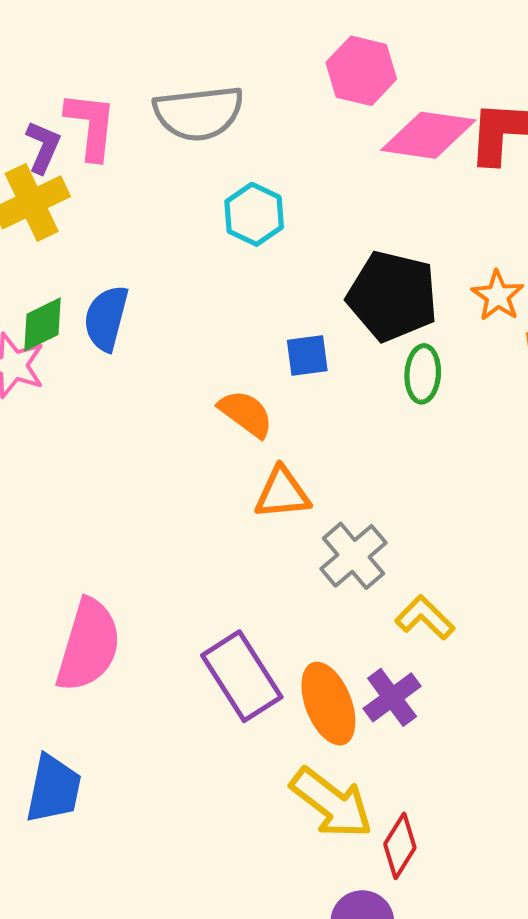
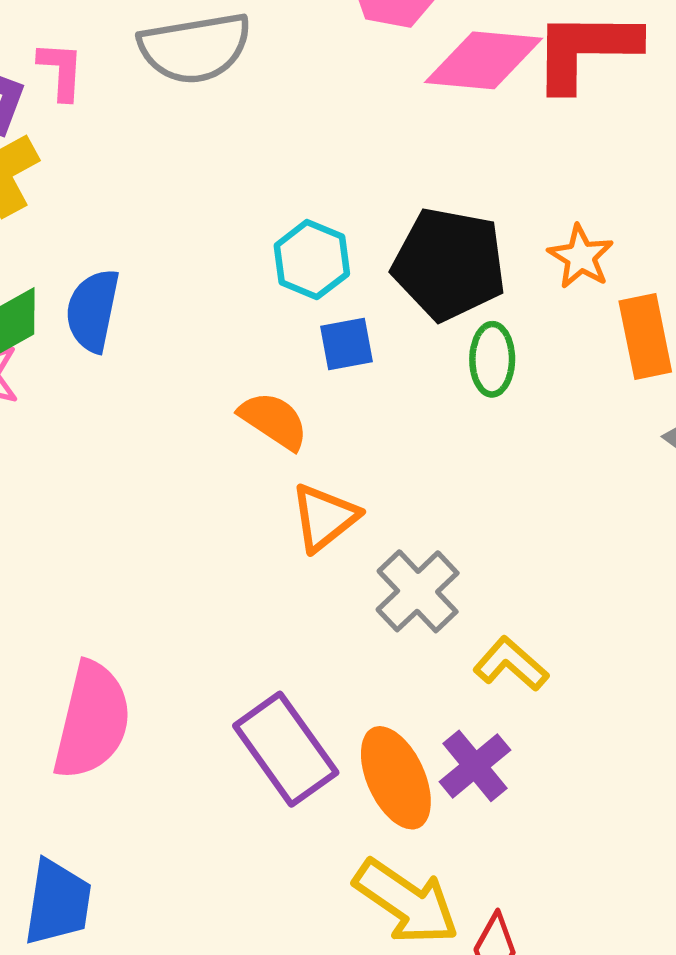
pink L-shape: (91, 126) -> (61, 71), size x0.7
cyan hexagon: (254, 214) -> (312, 260), moved
orange triangle: (282, 493) -> (324, 517), turned -30

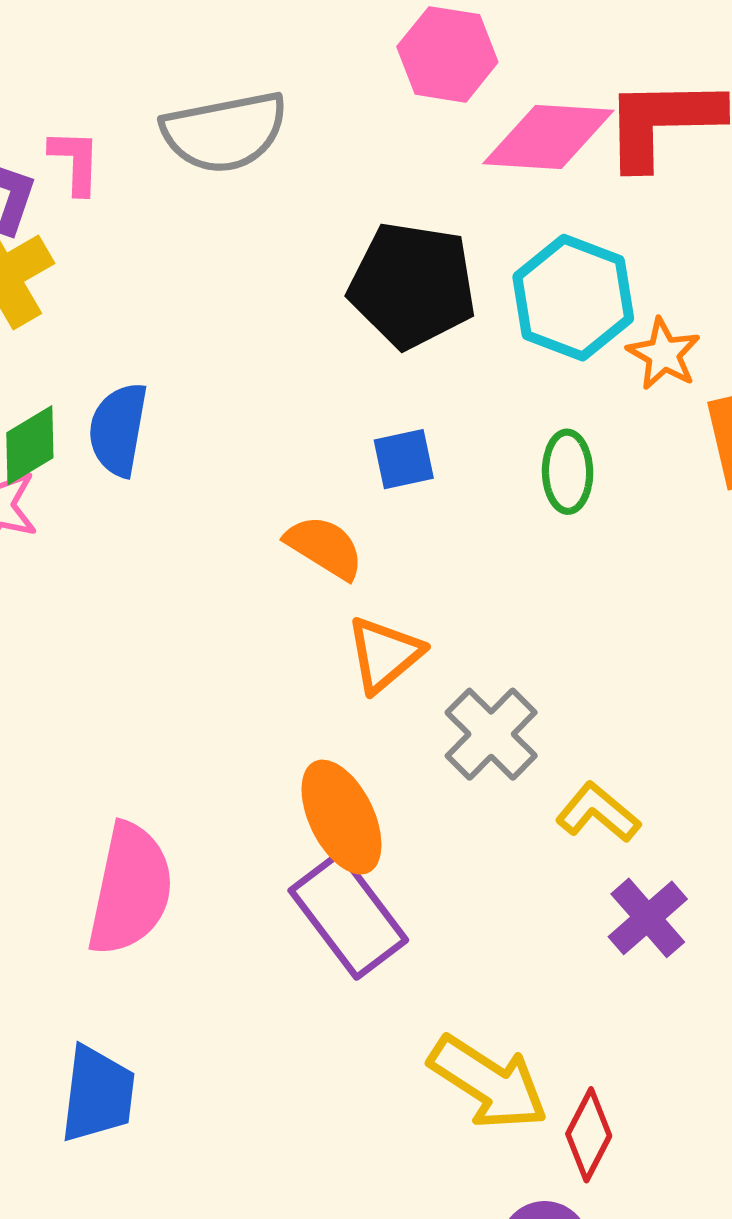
cyan hexagon: (312, 260) -> (573, 298), moved, size x1.4
black pentagon: (449, 264) -> (412, 285), moved
purple cross: (475, 766) -> (648, 918), moved
orange ellipse: (396, 778) -> (341, 817), moved

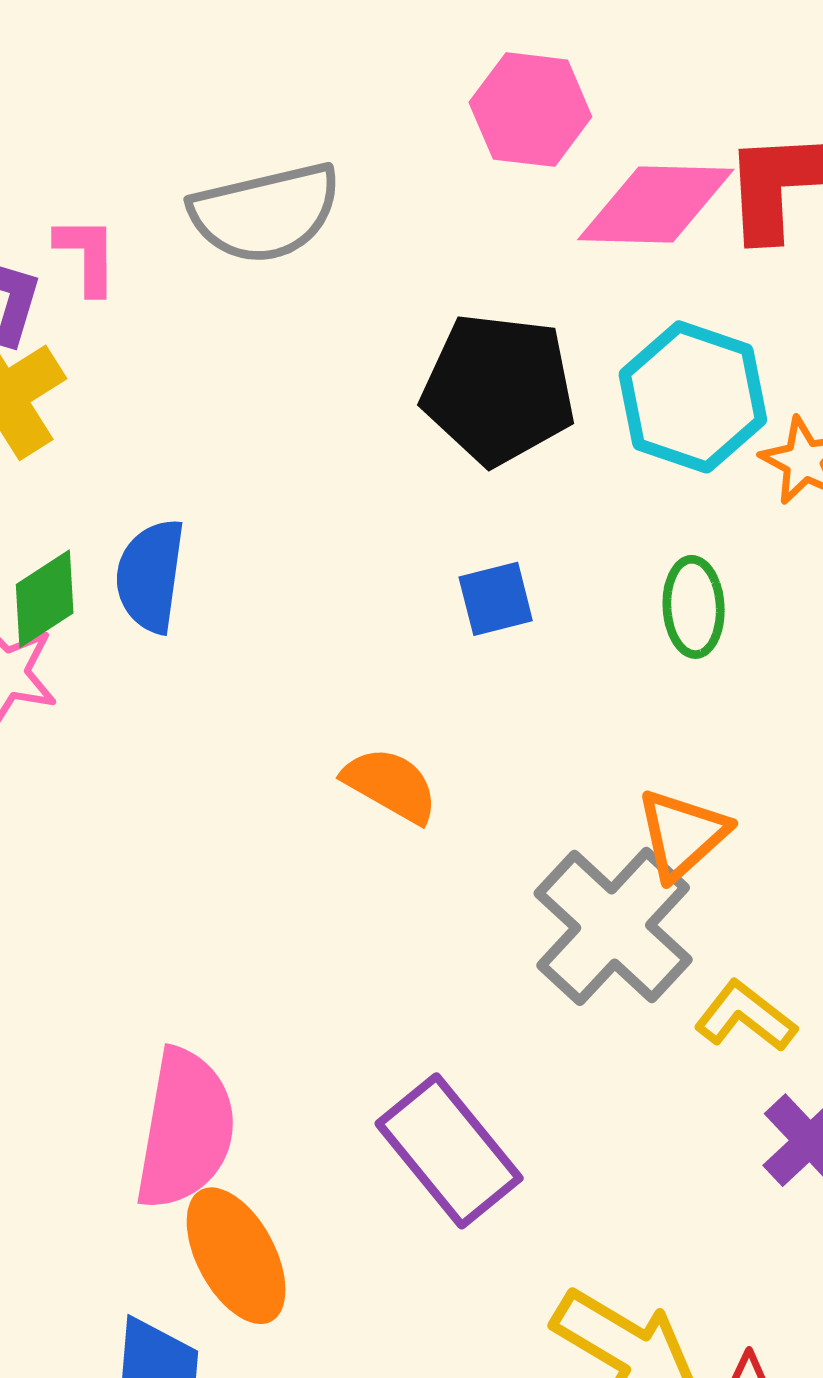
orange semicircle: (325, 547) -> (391, 785), moved
orange triangle: (384, 654) -> (682, 834), moved
gray cross: (491, 734) -> (613, 926), size x1.4
orange ellipse: (341, 817) -> (236, 1256), moved

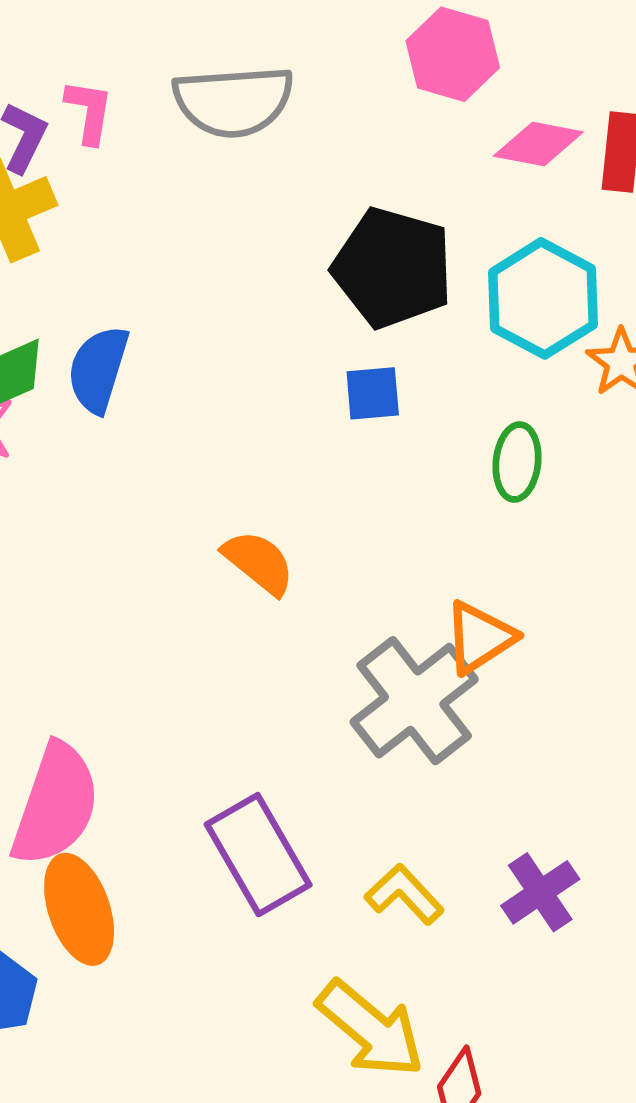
pink diamond: (656, 205) -> (538, 144), size x0.7
blue square: (496, 599) -> (373, 393), moved
yellow L-shape: (745, 1016) -> (404, 894), moved

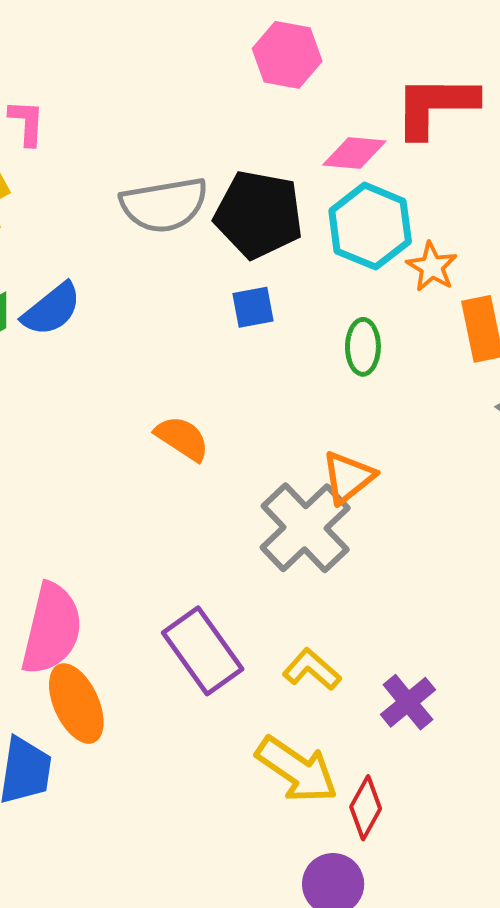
gray semicircle: (233, 101) -> (164, 205), moved
pink diamond: (538, 144) -> (354, 153), moved
blue semicircle: (98, 369) -> (52, 309), turned -140
purple cross: (540, 892) -> (408, 702), moved

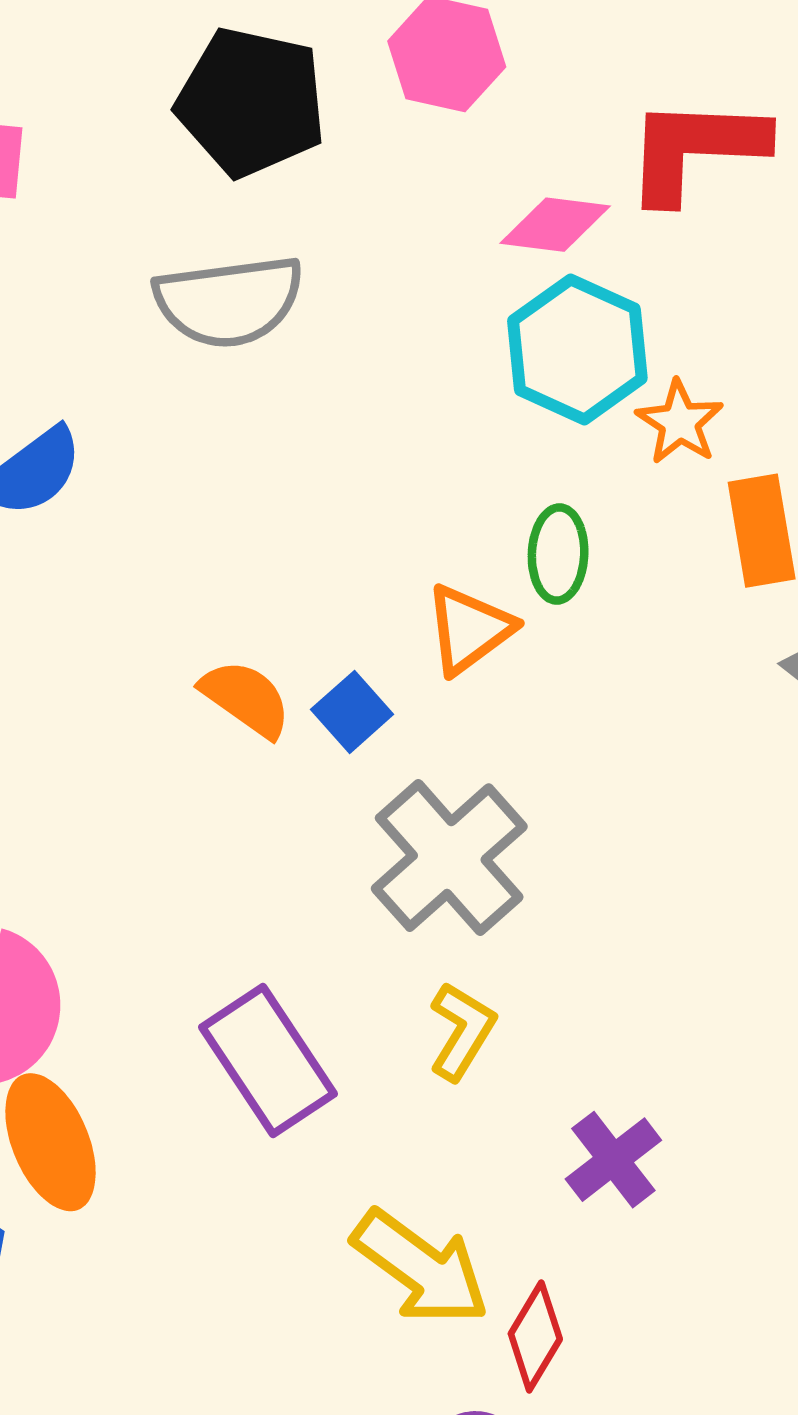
black pentagon: (259, 214) -> (251, 102), moved
blue square: (253, 307) -> (352, 712), moved, turned -33
orange triangle: (348, 477) -> (469, 629), moved
yellow L-shape: (312, 669) -> (462, 1031), moved, turned 78

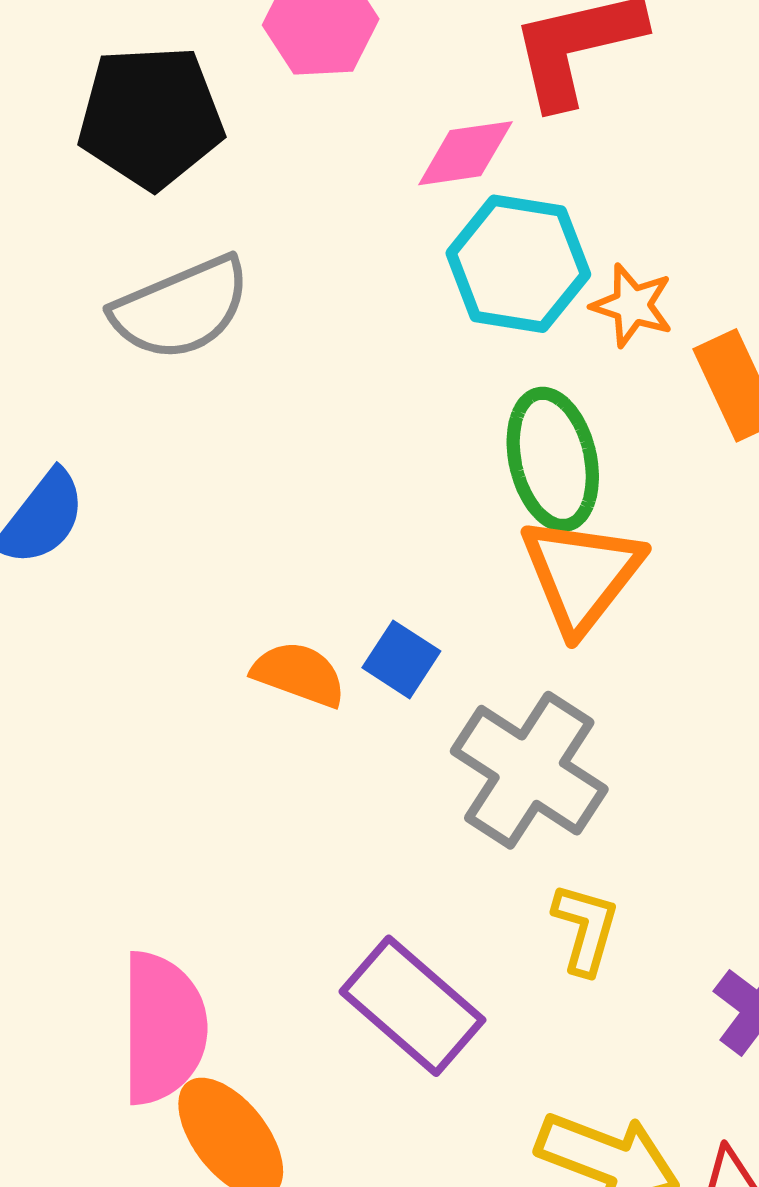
green ellipse: (558, 554) -> (553, 459), size x1.5
orange triangle: (469, 629) -> (581, 574), moved, size x1.4

